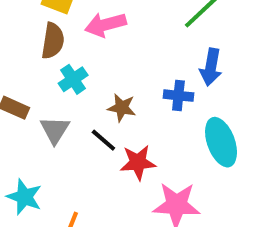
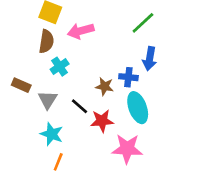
brown star: (122, 108) -> (105, 86), moved
cyan ellipse: (221, 142) -> (138, 108), moved
cyan star: (24, 197) -> (52, 134), moved

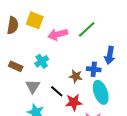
green line: (143, 23) -> (87, 29), moved
brown semicircle: (46, 41) -> (13, 25), moved
brown rectangle: (21, 85) -> (16, 66), moved

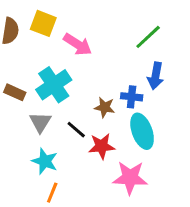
green line: (87, 29) -> (148, 37), moved
pink arrow: (58, 34) -> (78, 44), turned -132
cyan cross: (42, 61) -> (54, 85), size x1.6

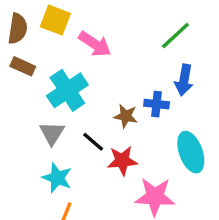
brown rectangle: (15, 92) -> (23, 66), moved
cyan ellipse: (142, 131) -> (191, 152), moved

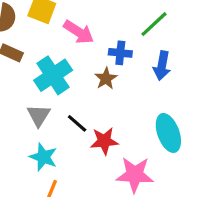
blue cross: (157, 104) -> (120, 53), moved
brown star: (126, 116) -> (106, 79), moved, turned 30

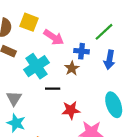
gray triangle: (39, 115) -> (14, 98), moved
black line: (77, 123) -> (53, 89), moved, turned -40
cyan star: (43, 157) -> (16, 123), moved

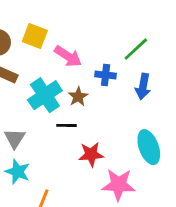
brown star: (72, 68) -> (78, 97), moved

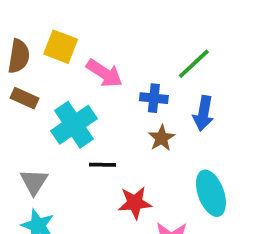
brown star: (78, 97) -> (161, 138), moved

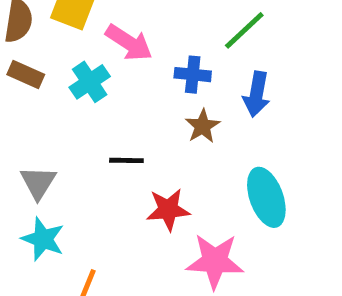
cyan cross: (74, 125) -> (90, 82), moved, size x0.7

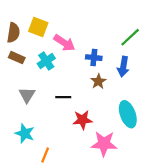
green line: (244, 30) -> (130, 37), moved
gray triangle: (38, 183) -> (27, 95), moved

